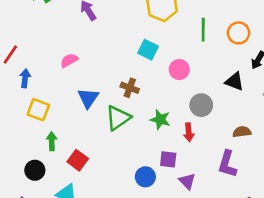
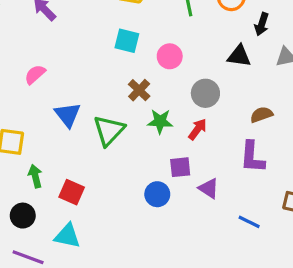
brown cross: (130, 88) -> (139, 90), moved, turned 36
red arrow: (189, 132) -> (198, 129), turned -126

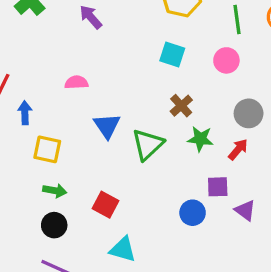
pink circle: (170, 56) -> (226, 60), moved
pink semicircle: (35, 74) -> (76, 82), turned 35
green arrow: (35, 176) -> (55, 191), moved, turned 110
cyan triangle: (67, 236) -> (123, 249), moved

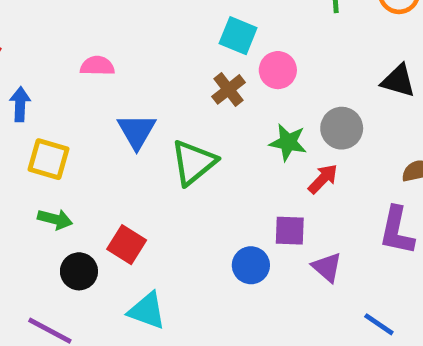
pink circle: (226, 60) -> (278, 70), moved
brown cross: (181, 106) -> (228, 89), moved
green star: (200, 139) -> (288, 142), moved
black circle: (54, 225) -> (79, 271), moved

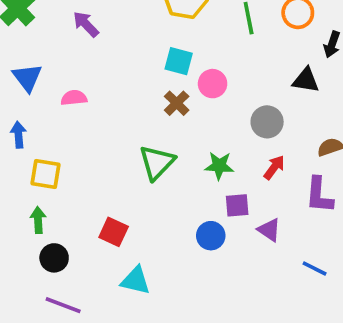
blue triangle: (137, 131) -> (27, 78), moved
green star: (288, 142) -> (219, 166), moved
red arrow: (323, 179) -> (274, 167), moved
green arrow: (55, 219) -> (38, 220), moved, turned -100
black circle: (79, 271) -> (54, 258), moved

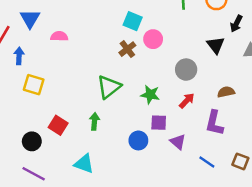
black triangle: (306, 80) -> (216, 45), turned 36
green arrow: (38, 220) -> (94, 121), moved
red square: (114, 232) -> (58, 125), moved
blue line: (315, 268) -> (207, 162), moved

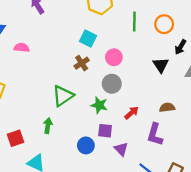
pink circle: (153, 39) -> (114, 57), moved
gray circle: (186, 70) -> (112, 84), moved
red square: (58, 125) -> (15, 138), moved, turned 35

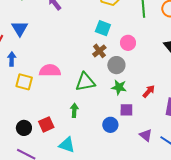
pink semicircle: (22, 48) -> (50, 71), moved, size x1.5
gray circle: (112, 84) -> (116, 65), moved
green triangle: (63, 96) -> (85, 82), turned 30
purple triangle: (121, 149) -> (146, 135), moved

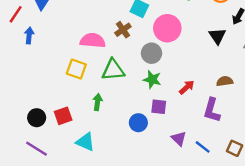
pink circle: (128, 43) -> (167, 28), size x1.5
brown cross: (99, 51) -> (123, 30), moved
pink semicircle: (50, 71) -> (93, 41), moved
yellow square: (24, 82) -> (76, 69), moved

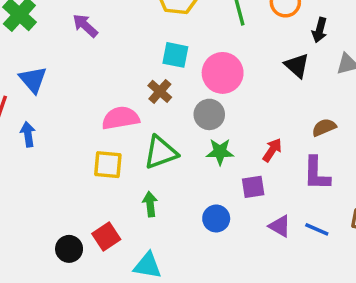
purple square: (159, 107) -> (253, 187), moved

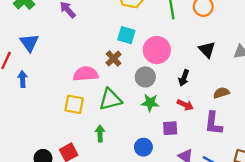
black arrow: (320, 30) -> (184, 78), moved
red arrow: (272, 150) -> (185, 105), turned 77

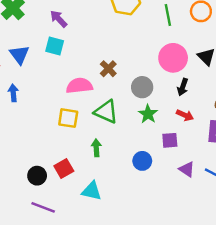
cyan square: (126, 35) -> (55, 46), moved
pink circle: (157, 50) -> (173, 58), moved
green triangle: (110, 99) -> (106, 112), turned 40
green star: (150, 103) -> (148, 114), turned 30

